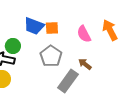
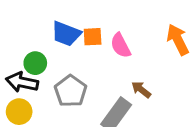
pink semicircle: (84, 34) -> (120, 45), moved
gray pentagon: (51, 56) -> (71, 91), moved

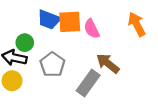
orange square: (93, 37) -> (70, 22), size x1.5
brown arrow: (141, 90) -> (108, 63), size x1.5

